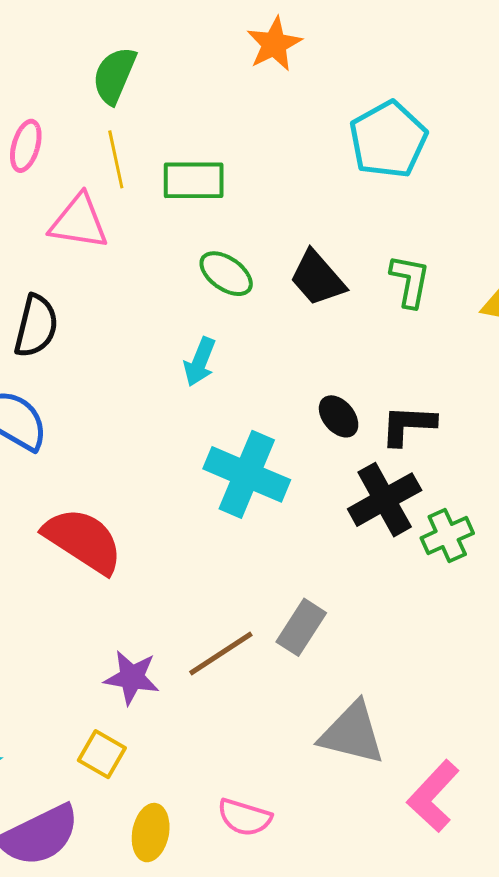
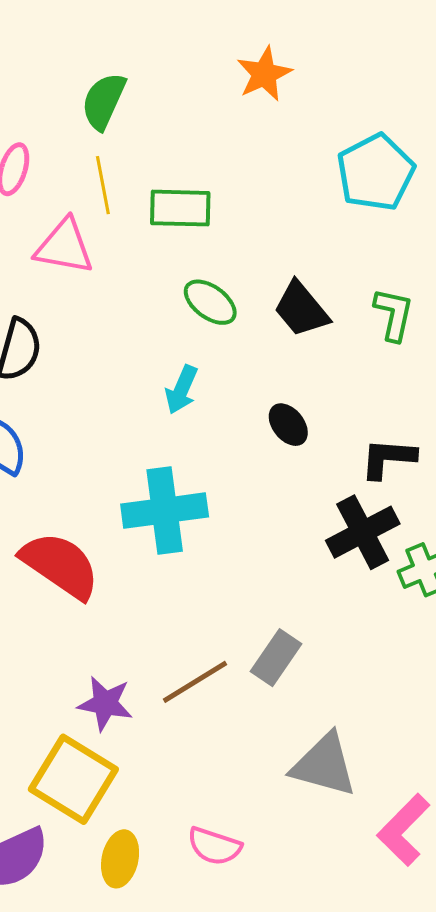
black ellipse: (339, 416) -> (288, 425), moved
cyan cross: (247, 474) -> (165, 511), moved, turned -32
yellow square: (102, 754) -> (73, 779), size x1.8

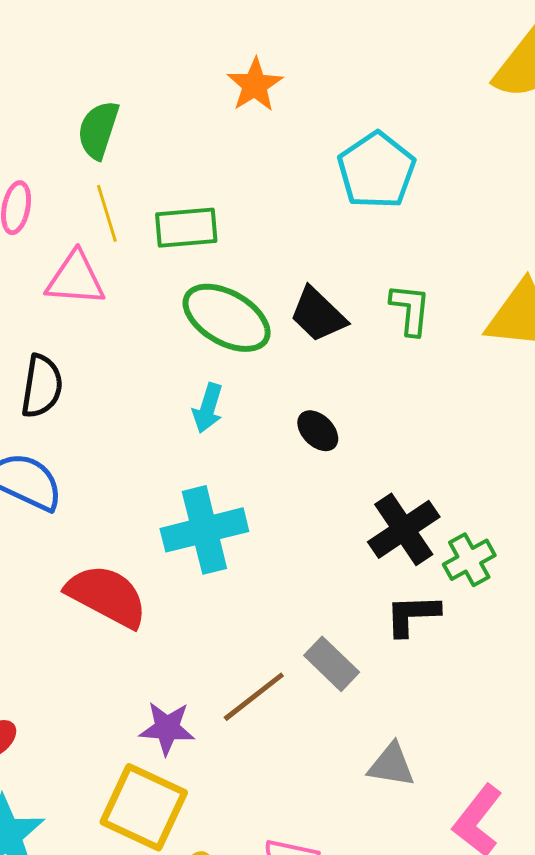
green ellipse: (210, 302) -> (227, 318), size x1.6
black L-shape: (388, 458) -> (412, 615), moved
gray rectangle: (276, 658) -> (332, 664), turned -74
gray triangle: (324, 765) -> (391, 765), size x0.7

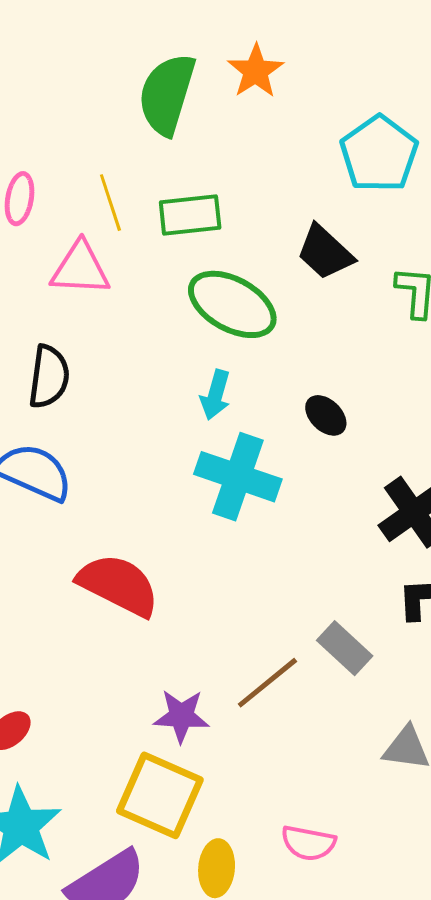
green semicircle: (98, 130) -> (167, 94), moved, size x1.4
black trapezoid: (318, 315) -> (325, 252), moved
cyan cross: (204, 530) -> (238, 477), moved, turned 34

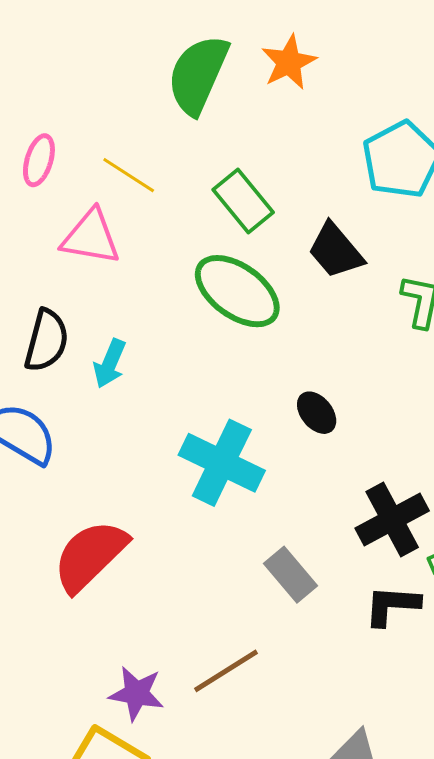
yellow line: (110, 203) -> (129, 175), turned -46
green rectangle: (190, 215) -> (243, 201), moved, turned 50
cyan arrow: (215, 395) -> (110, 363), moved
red semicircle: (118, 585) -> (90, 556), turned -78
gray rectangle: (345, 648) -> (291, 575), moved

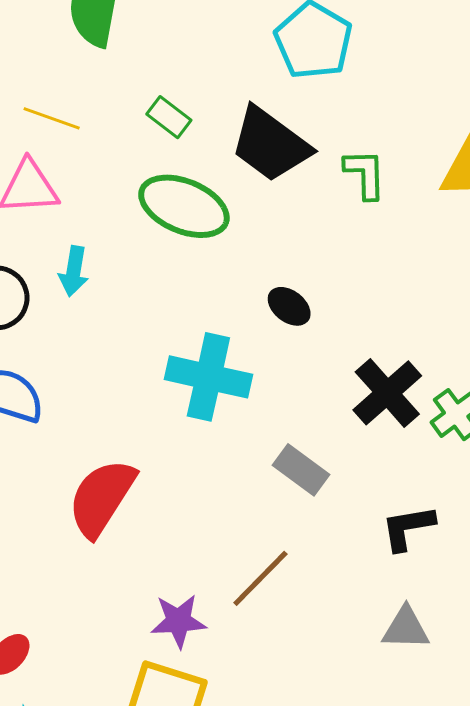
green rectangle: (243, 201) -> (169, 117), size x0.7
black trapezoid: (336, 251) -> (270, 144), size x1.4
cyan arrow: (110, 363) -> (74, 271), moved
black L-shape: (392, 605) -> (408, 528), moved

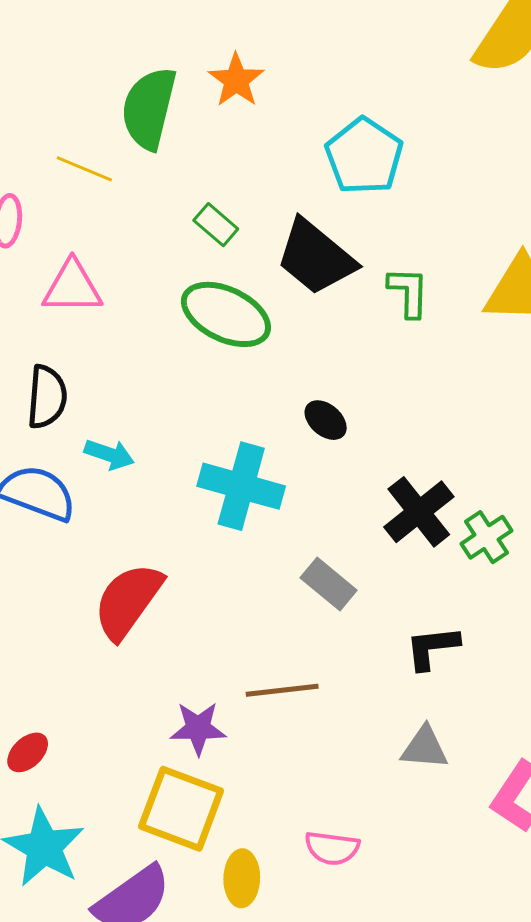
yellow line: (52, 118) -> (84, 169), moved
cyan arrow: (74, 271) -> (109, 454), moved, turned -84
brown line: (260, 578) -> (282, 690), turned 36

